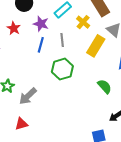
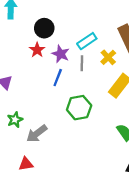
red star: (14, 28) -> (37, 50), moved
gray line: (62, 40) -> (82, 63), moved

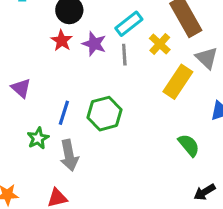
blue line: (58, 78) -> (64, 113), moved
green hexagon: (79, 108) -> (104, 114), moved
gray arrow: (37, 134) -> (69, 155), turned -60

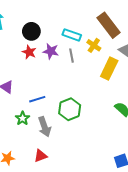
cyan rectangle: (129, 24) -> (72, 35), turned 66
blue line: (64, 113) -> (37, 99), turned 63
green hexagon: (104, 114) -> (70, 109), moved

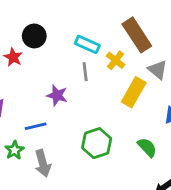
purple star: (51, 51) -> (57, 95), moved
red star: (29, 52) -> (13, 57), moved
green hexagon: (70, 109) -> (97, 143), moved

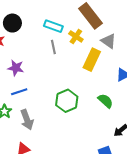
purple star: (57, 95) -> (16, 68), moved

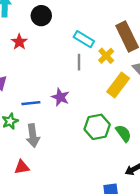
black circle: (12, 23) -> (41, 16), moved
purple star: (16, 68) -> (60, 97), moved
green hexagon: (67, 101) -> (97, 127), moved

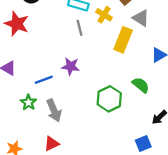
red star: (19, 42) -> (17, 24), size x1.5
green hexagon: (97, 127) -> (109, 99), moved

